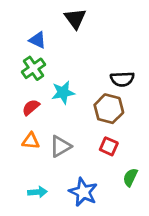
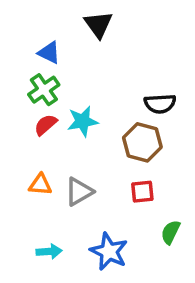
red semicircle: (31, 107) -> (46, 125), moved
red square: (109, 146) -> (142, 192), turned -30

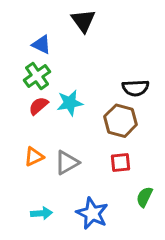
orange triangle: (40, 185) -> (34, 157), turned -30

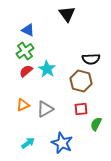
black triangle: (83, 21) -> (67, 14), moved
cyan star: (70, 103) -> (47, 69), turned -30
green semicircle: (144, 197) -> (96, 124), moved
cyan arrow: (41, 213) -> (28, 143), turned -32

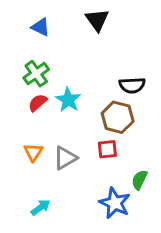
blue triangle: (28, 30) -> (41, 27), moved
orange triangle: (23, 105) -> (33, 152), turned -32
red square: (81, 109) -> (107, 149), moved
blue star: (62, 143) -> (115, 203), moved

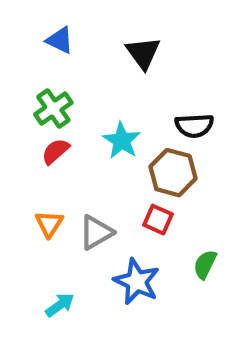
black triangle: (97, 20) -> (143, 53), moved
cyan star: (68, 100) -> (122, 141), moved
red square: (107, 149) -> (158, 220), turned 30
blue star: (115, 203) -> (137, 281), moved

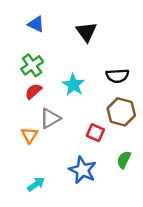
brown hexagon: (173, 173) -> (121, 112), moved
gray triangle: (96, 232) -> (50, 118), moved

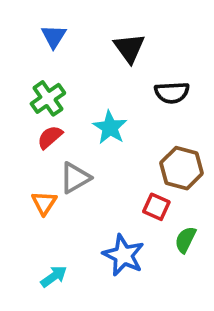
blue triangle: (36, 24) -> (54, 36), turned 36
black semicircle: (117, 76) -> (172, 93), moved
red square: (95, 133) -> (156, 207), moved

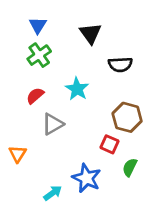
green cross: (48, 98) -> (39, 55), moved
orange triangle: (44, 203) -> (18, 154), moved
cyan arrow: (54, 276) -> (53, 193), moved

